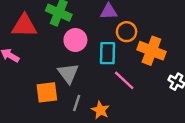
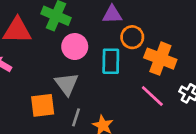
pink line: (124, 80) -> (152, 96), moved

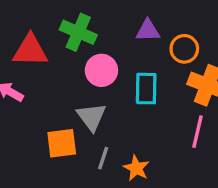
orange circle: (132, 37) -> (184, 49), moved
pink line: (152, 96) -> (198, 132), turned 60

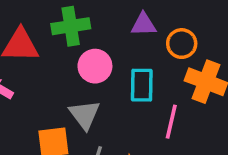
green cross: (78, 32) -> (71, 26), turned -32
pink line: (198, 132) -> (171, 122), moved

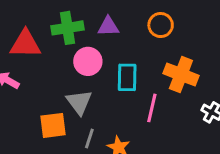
purple triangle: (144, 24) -> (108, 26), moved
orange circle: (182, 44) -> (161, 25), moved

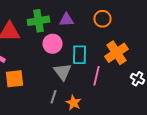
orange cross: (181, 74) -> (116, 53), turned 35
gray triangle: (79, 102) -> (62, 72), moved
orange square: (53, 125) -> (14, 79), moved

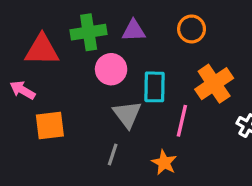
orange star: (74, 103) -> (164, 163), moved

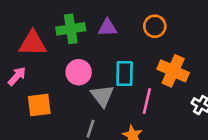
pink circle: (111, 69) -> (79, 72), moved
orange cross: (214, 84) -> (173, 71), turned -32
pink arrow: (23, 90) -> (17, 76), turned 102

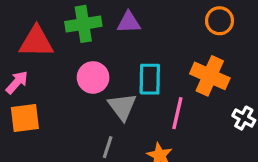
orange circle: (155, 26) -> (220, 21), moved
orange square: (39, 105) -> (25, 118), moved

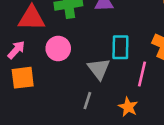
pink circle: (93, 77) -> (58, 49), moved

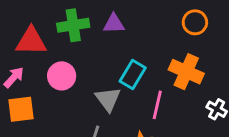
cyan rectangle: (120, 47) -> (133, 74), turned 30

